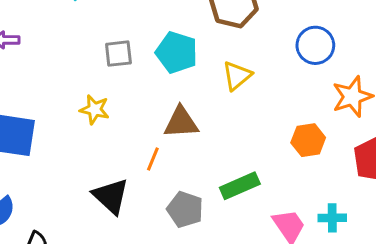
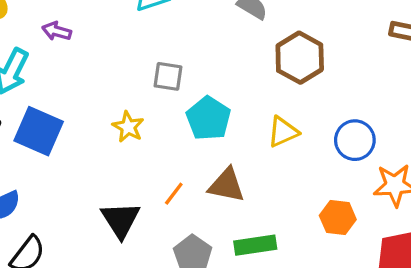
blue circle: (315, 45) -> (355, 140), moved
cyan pentagon: (177, 52) -> (208, 118), moved
brown triangle: (181, 122) -> (227, 185), moved

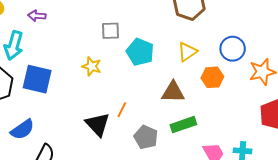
brown triangle: (227, 185) -> (173, 92), moved
orange line: (174, 194) -> (122, 110), moved
orange hexagon: (338, 217) -> (212, 77), moved

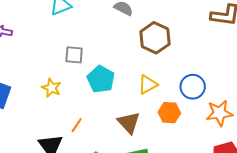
brown triangle: (173, 92) -> (129, 123), turned 40
orange line: (122, 110) -> (77, 125), moved

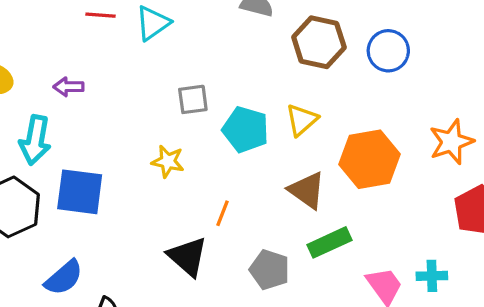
yellow triangle: (148, 85) -> (302, 120), moved
blue circle: (193, 87) -> (388, 51), moved
orange hexagon: (169, 113) -> (369, 159), size x1.6

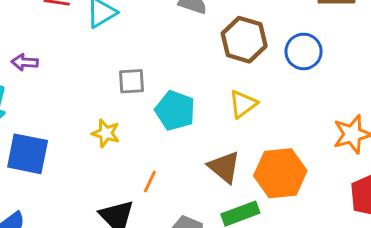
yellow triangle: (302, 120) -> (243, 104), moved
orange hexagon: (369, 159) -> (280, 173), moved

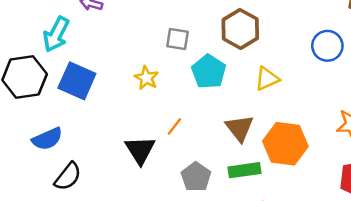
brown hexagon: (244, 40) -> (240, 29), moved

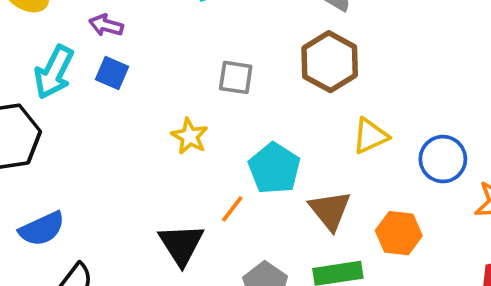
blue circle: (327, 46) -> (443, 159), moved
cyan pentagon: (209, 72) -> (274, 168), moved
blue square: (77, 81) -> (112, 73), moved, size x0.6
orange hexagon: (285, 144) -> (399, 233), size x0.7

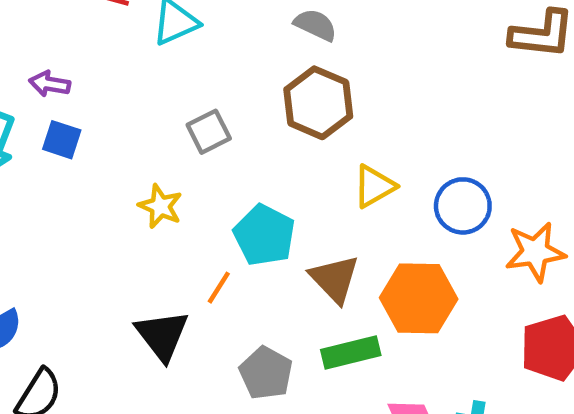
gray square: (236, 77) -> (209, 132), turned -30
orange hexagon: (399, 233) -> (419, 298), size x1.4

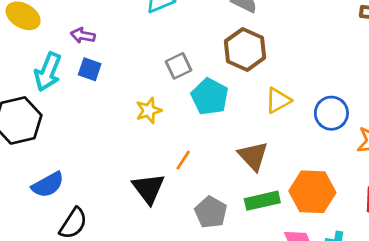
yellow star: (160, 206) -> (149, 110), turned 30
cyan pentagon: (264, 235) -> (210, 97), moved
orange hexagon: (419, 298) -> (312, 192), moved

